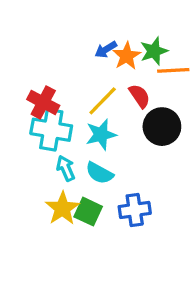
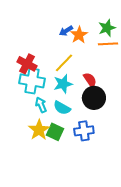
green star: (154, 51) -> (107, 28), moved
red semicircle: (139, 96) -> (90, 80), moved
black circle: (162, 127) -> (94, 98), moved

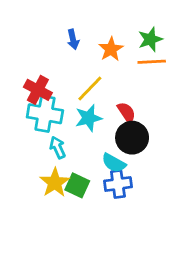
blue arrow: (66, 31) -> (73, 39), moved, turned -72
cyan semicircle: (62, 108) -> (114, 163), moved

